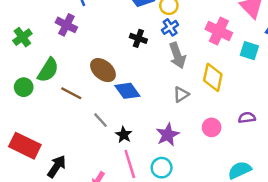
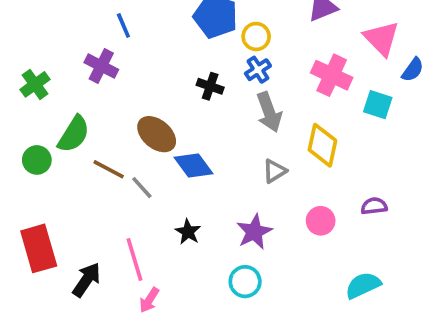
gray line: (101, 120) -> (142, 188), moved
red rectangle: (25, 146) -> (39, 248), turned 48
pink line: (130, 164) -> (135, 259), moved

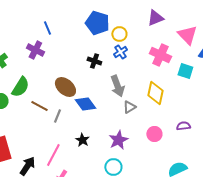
gray arrow: (269, 112) -> (117, 86), moved
gray line: (142, 188) -> (57, 116), turned 64
pink line: (135, 259) -> (53, 155), turned 45

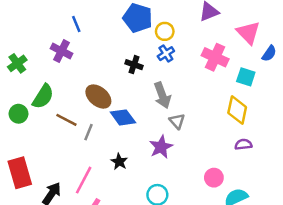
yellow diamond: (155, 93) -> (237, 110), moved
gray triangle: (129, 107) -> (177, 121), turned -40
pink circle: (154, 134) -> (214, 178), moved
purple star: (118, 140) -> (161, 147), moved

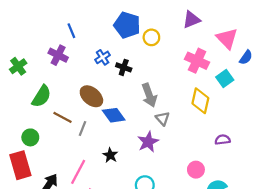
blue cross: (166, 54) -> (103, 57), moved
cyan square: (246, 77) -> (225, 78), turned 36
yellow diamond: (237, 110) -> (200, 101), moved
green circle: (18, 114) -> (30, 137), moved

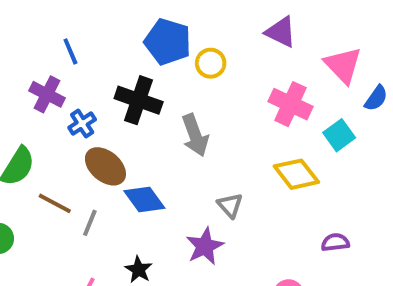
purple triangle: (191, 20) -> (281, 32), turned 48
blue cross: (103, 57) -> (82, 124), moved
black cross: (124, 67) -> (139, 100), moved, size x1.6
gray arrow: (149, 95) -> (195, 135), moved
yellow diamond: (200, 101) -> (296, 174), turned -50

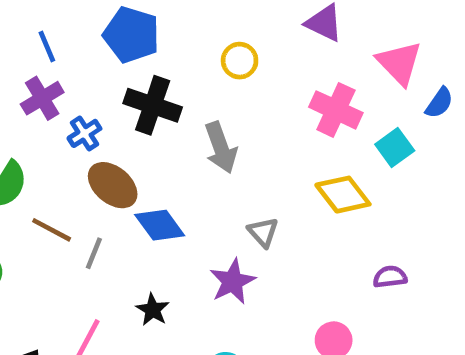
blue pentagon: (168, 42) -> (131, 35), moved
blue line: (70, 51) -> (47, 46), moved
purple cross: (47, 94) -> (42, 98), turned 32

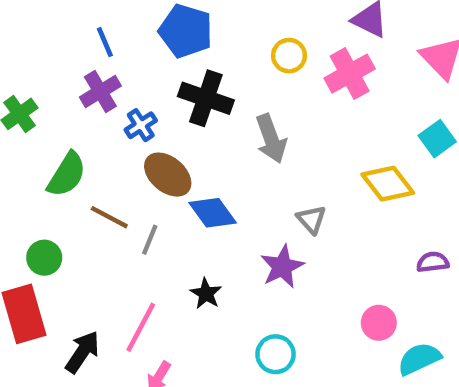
pink cross: (336, 110) -> (350, 74), moved, turned 36

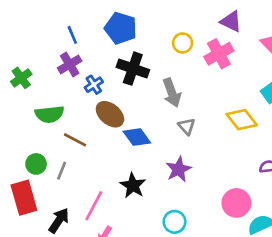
green semicircle: (67, 175) -> (49, 114), turned 52
gray triangle: (311, 219) -> (187, 126), moved
gray line: (150, 240) -> (62, 171), moved
black star: (206, 294) -> (133, 185), size x1.4
pink circle: (379, 323) -> (236, 203), size x1.4

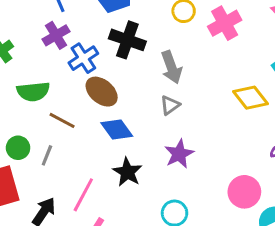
blue cross: (94, 85) -> (83, 58), size x1.4
gray triangle: (187, 126) -> (170, 105), moved, turned 36
blue diamond: (137, 137) -> (117, 130), moved

